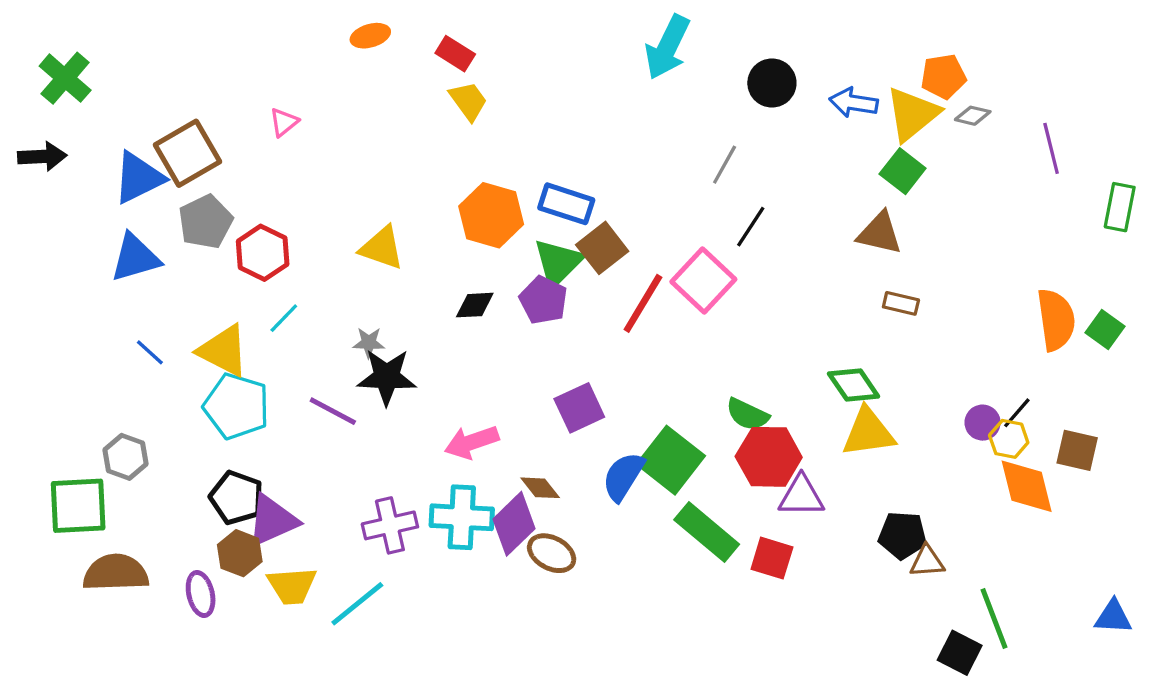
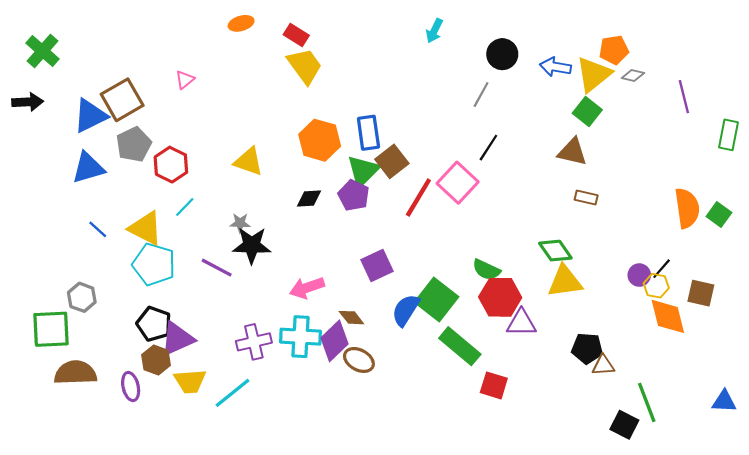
cyan arrow: (667, 47) -> (434, 31), size x0.6
yellow trapezoid: (468, 101) -> (305, 66), size x1.4
gray line: (725, 165) -> (481, 95), moved
blue rectangle: (566, 204) -> (368, 133), turned 64
red square: (772, 558) -> (494, 385), moved

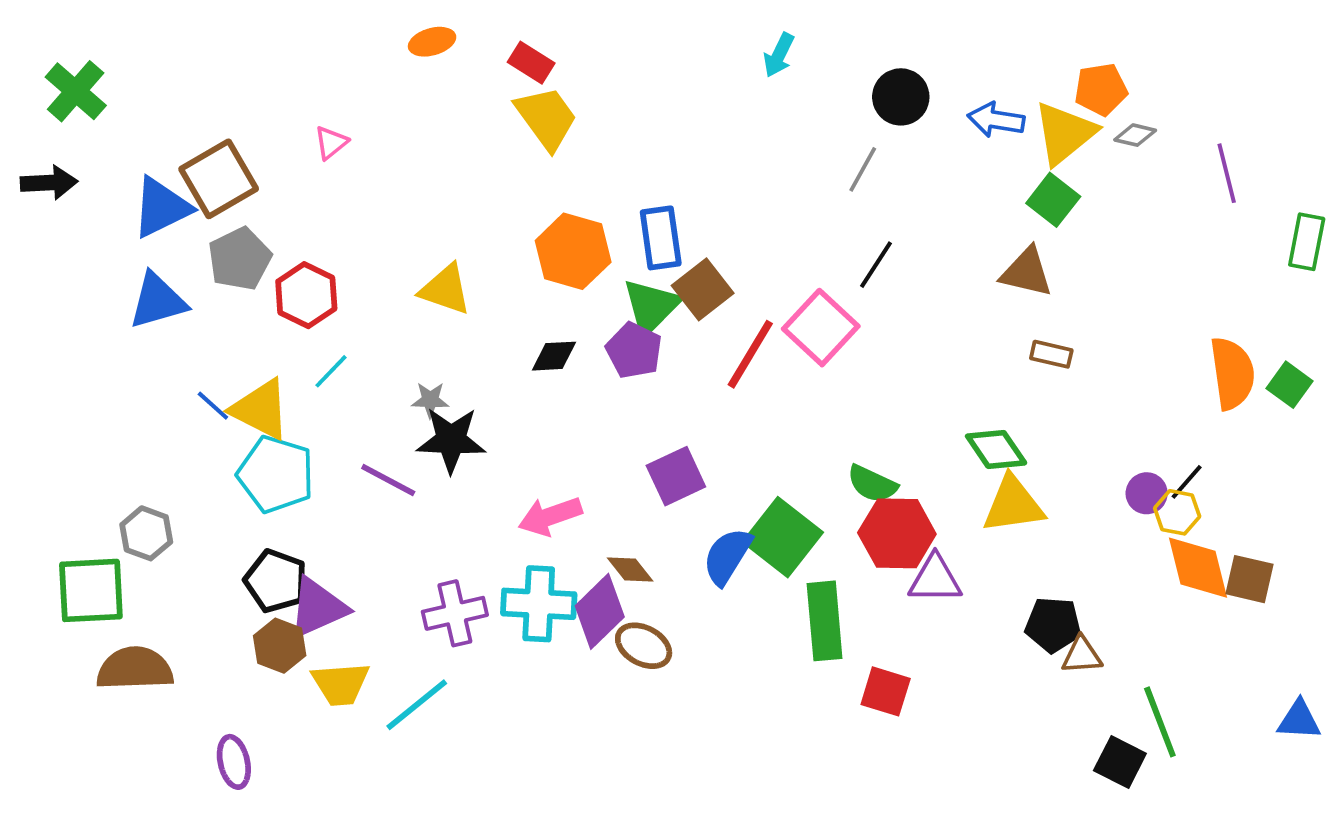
blue line: (98, 229) -> (213, 406), moved
brown square: (701, 293) -> (1249, 579), moved
green rectangle: (460, 346) -> (825, 621), turned 45
purple ellipse: (131, 387) -> (234, 762), moved

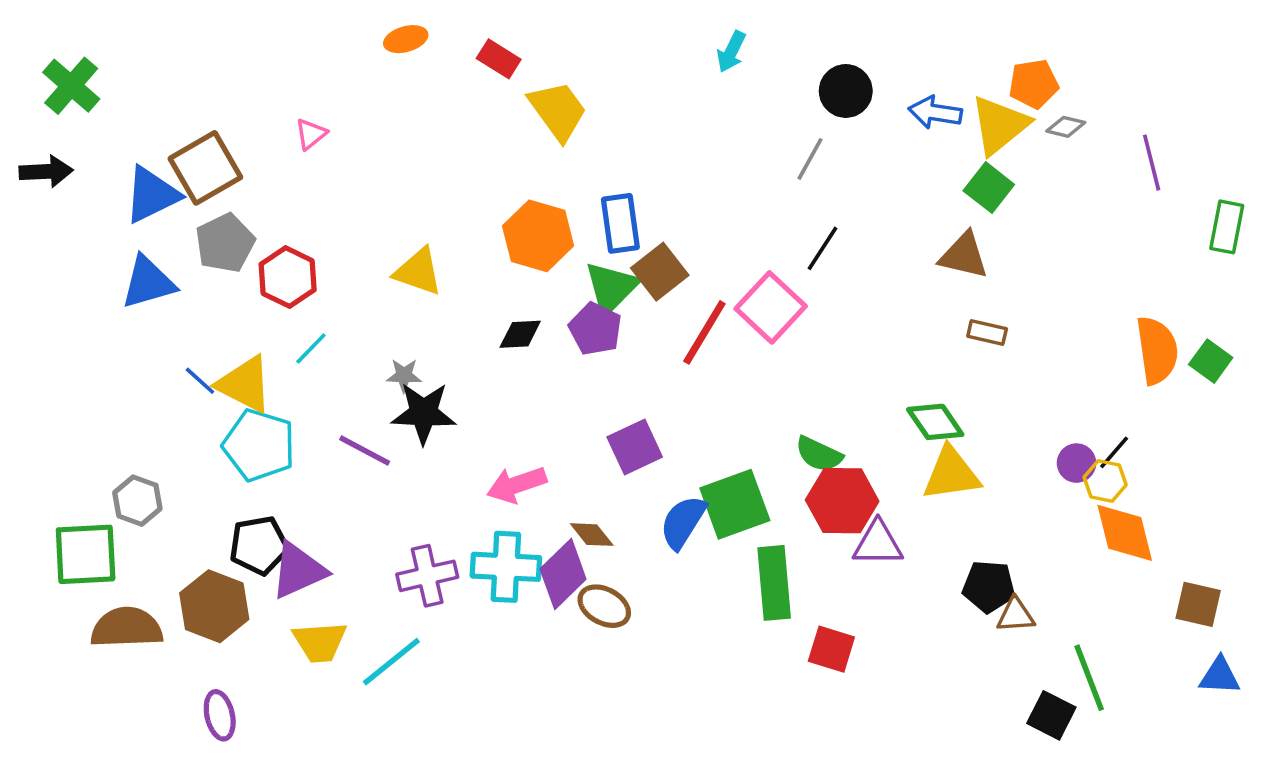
yellow trapezoid: (546, 118) -> (558, 111), moved
green square: (783, 537) -> (735, 504), turned 32
brown square: (1249, 579) -> (1198, 604), moved
black pentagon: (276, 581) -> (259, 545), turned -30
brown hexagon: (280, 646) -> (214, 606), moved, size x1.4

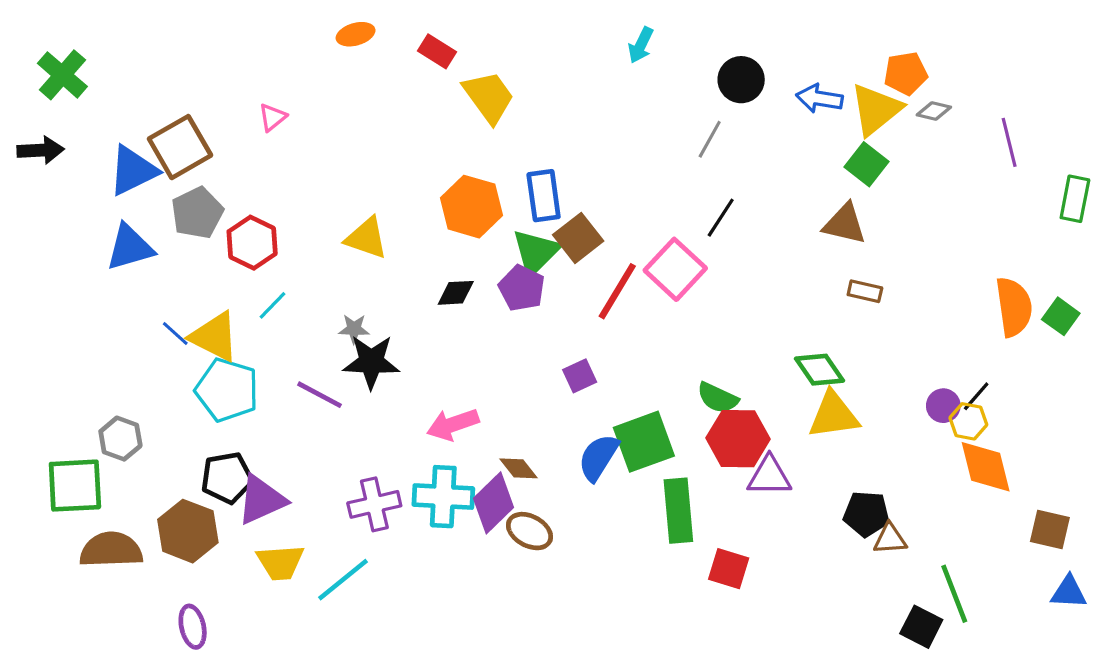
purple square: (635, 447) -> (580, 376), moved, size x0.7

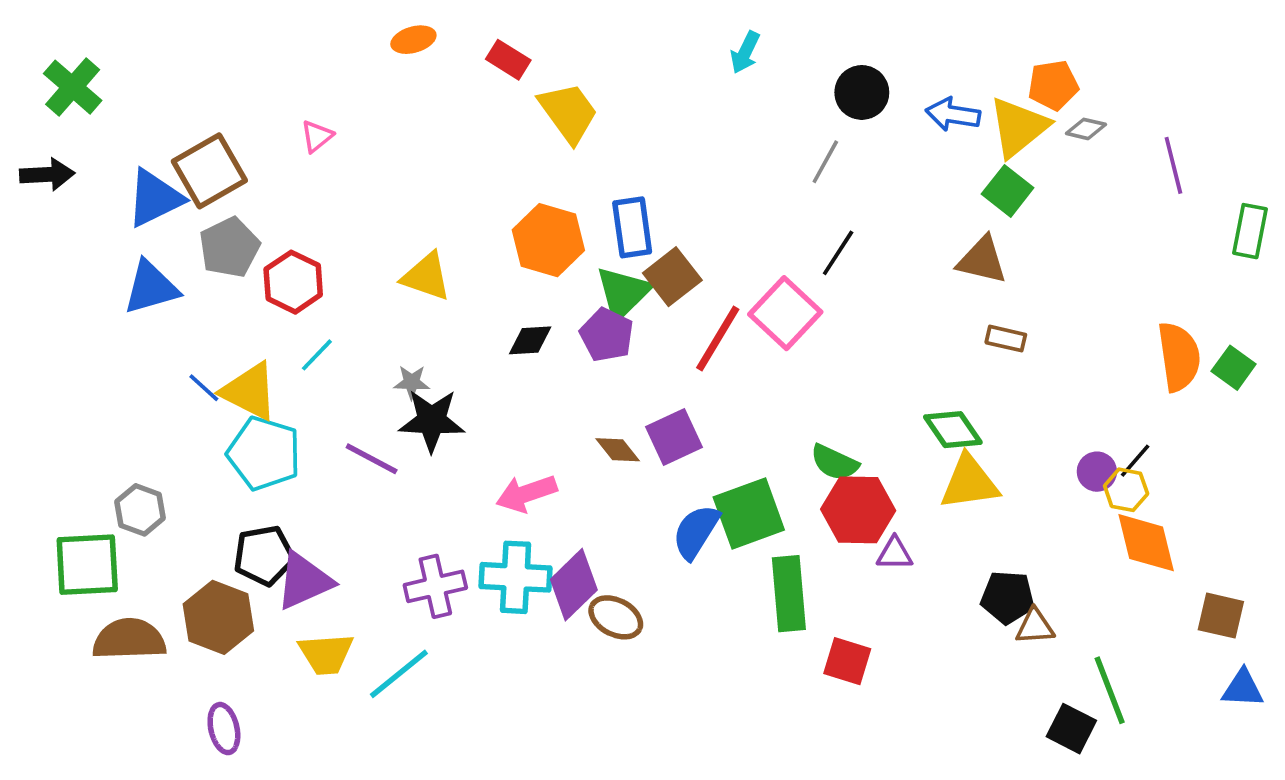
purple square: (580, 376) -> (674, 437), size x1.4
brown diamond: (519, 468) -> (618, 450), moved
purple triangle: (769, 476) -> (895, 554), size x0.7

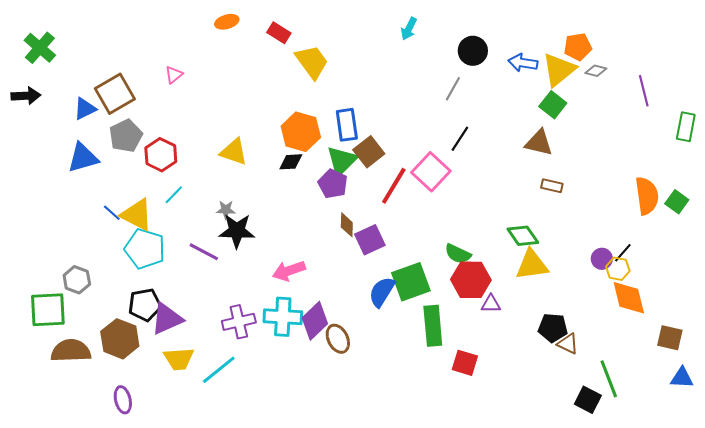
blue triangle: (155, 198) -> (85, 109), size x0.7
black diamond: (530, 340) -> (291, 162), moved
brown diamond: (618, 450) -> (347, 225), moved, turned 40
brown ellipse: (616, 617) -> (338, 339), turned 36
brown triangle: (1035, 626) -> (568, 344), turned 30

